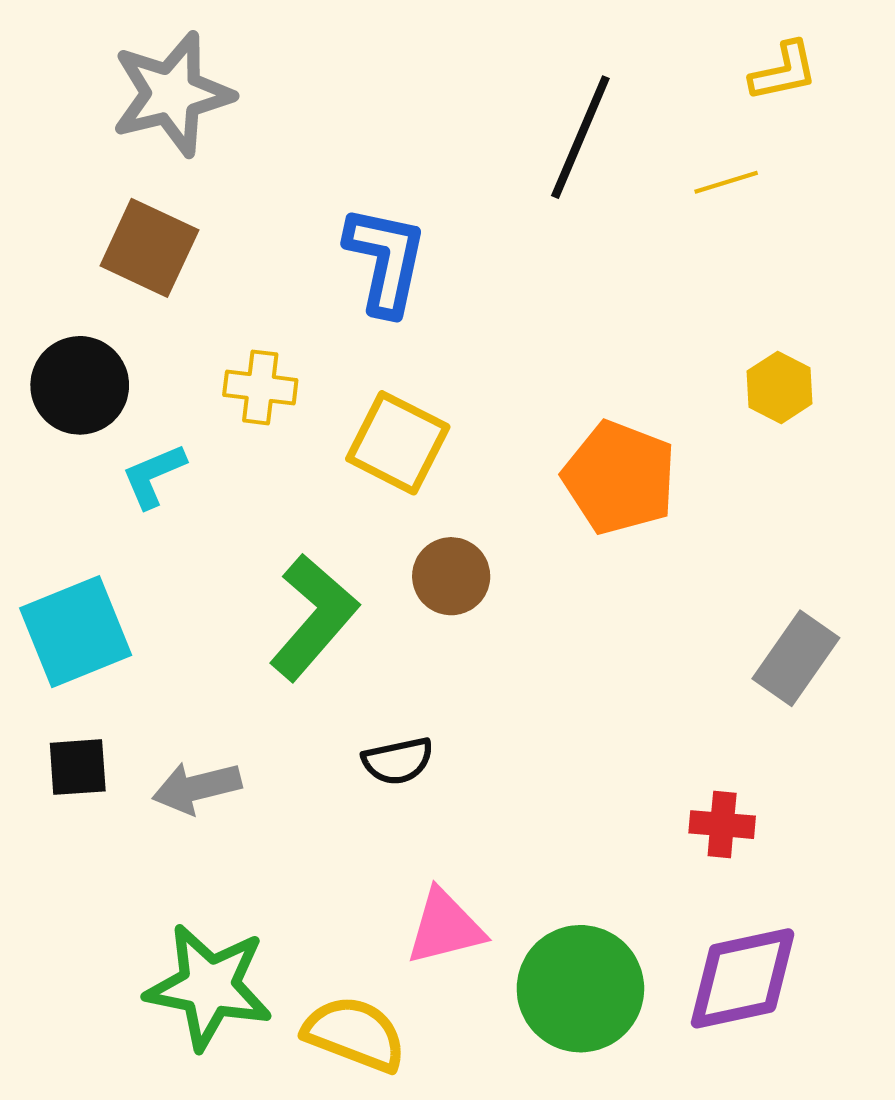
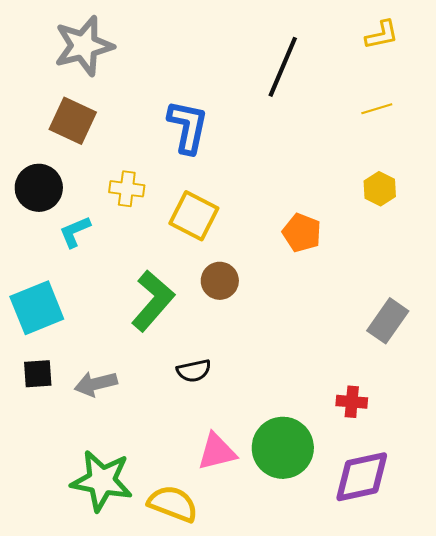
yellow line: (726, 182) -> (377, 109), moved
orange pentagon: (619, 478) -> (302, 233), size x0.7
green circle: (580, 989) -> (283, 448), moved

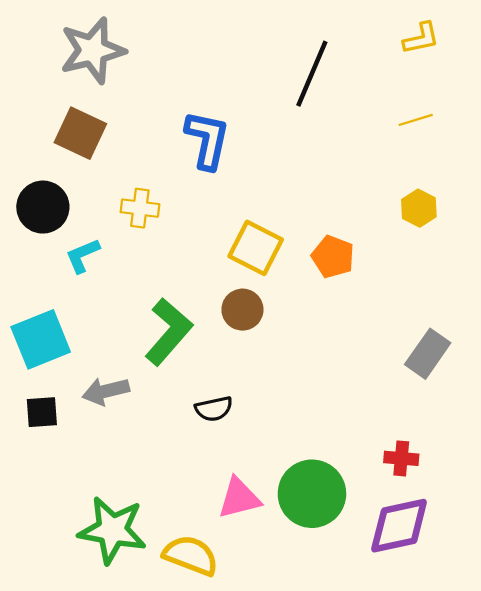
yellow square: (194, 216) -> (256, 248), moved
gray arrow: (96, 384) -> (106, 391), moved
red cross: (352, 402) -> (401, 458), moved

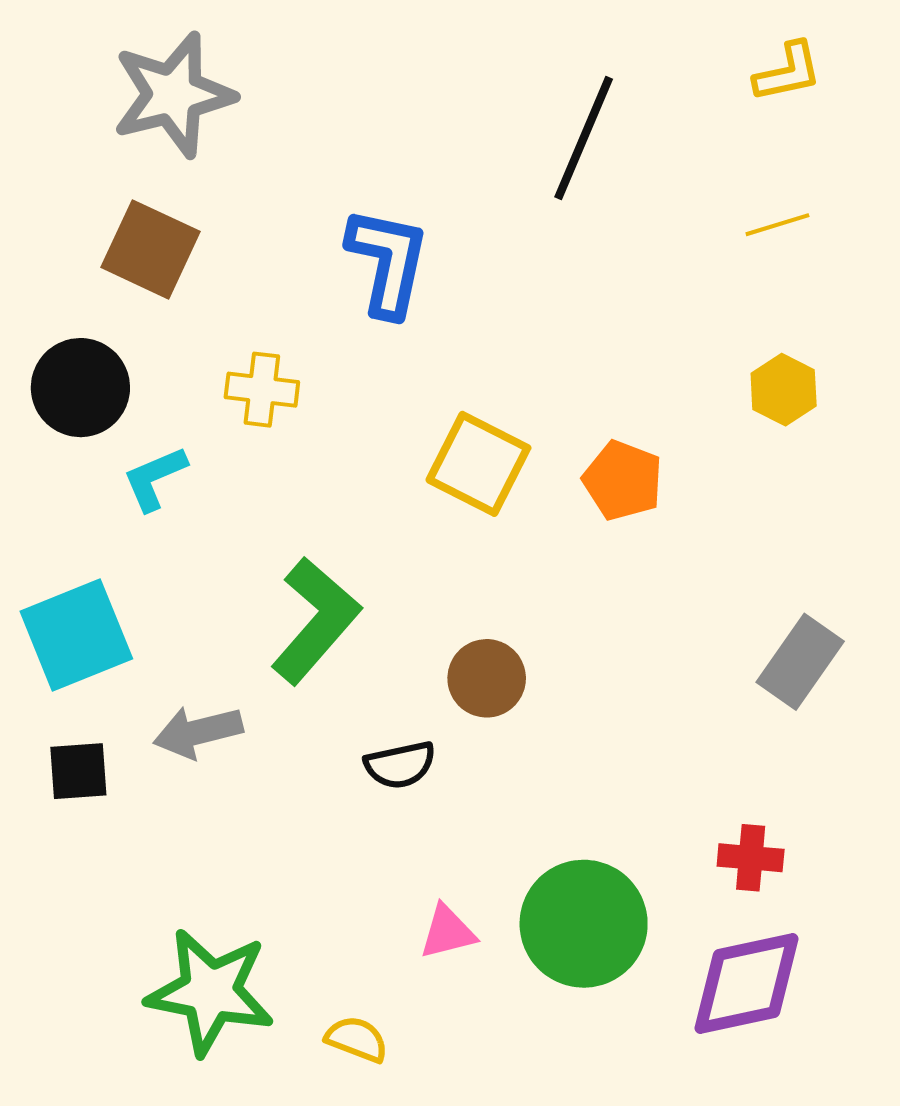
brown circle: (242, 310) -> (487, 678), moved
pink triangle: (239, 498) -> (447, 932), size x0.7
yellow semicircle: (191, 555) -> (357, 1039), size x0.6

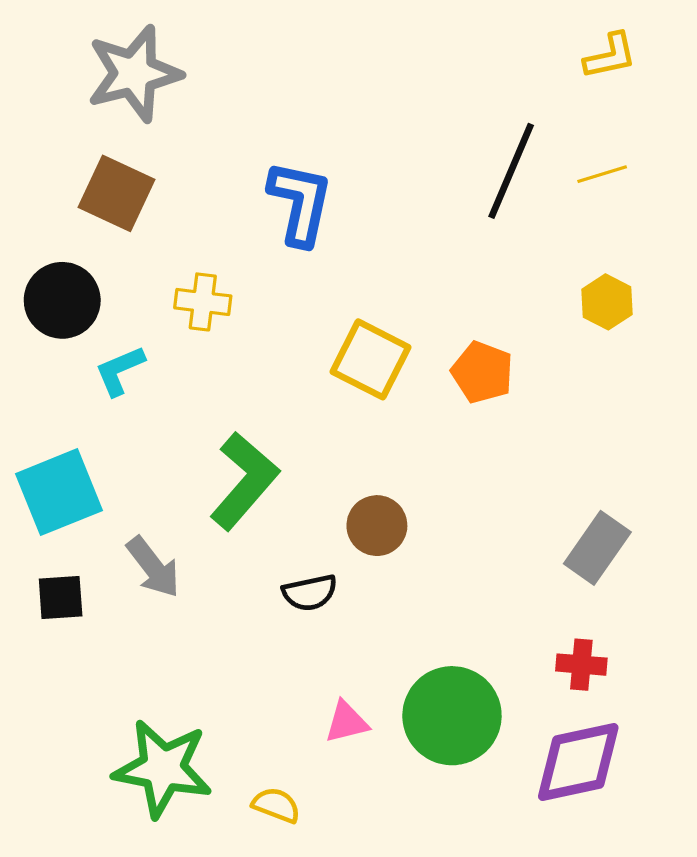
black line: (584, 138) -> (511, 171), moved
gray rectangle: (800, 662) -> (597, 548), moved
gray arrow: (198, 732) -> (153, 567), turned -114

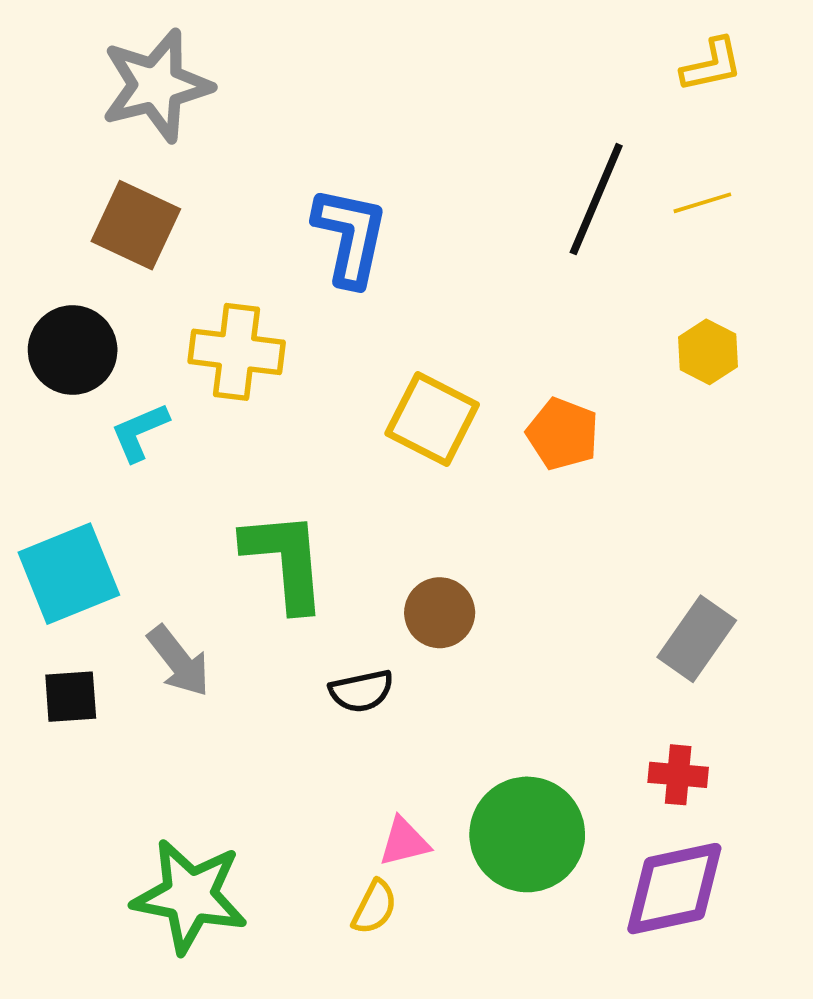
yellow cross: (203, 302) -> (237, 352), size x1.4
green L-shape: (244, 481) -> (285, 561), turned -46
yellow semicircle: (276, 805) -> (374, 907), moved, turned 96

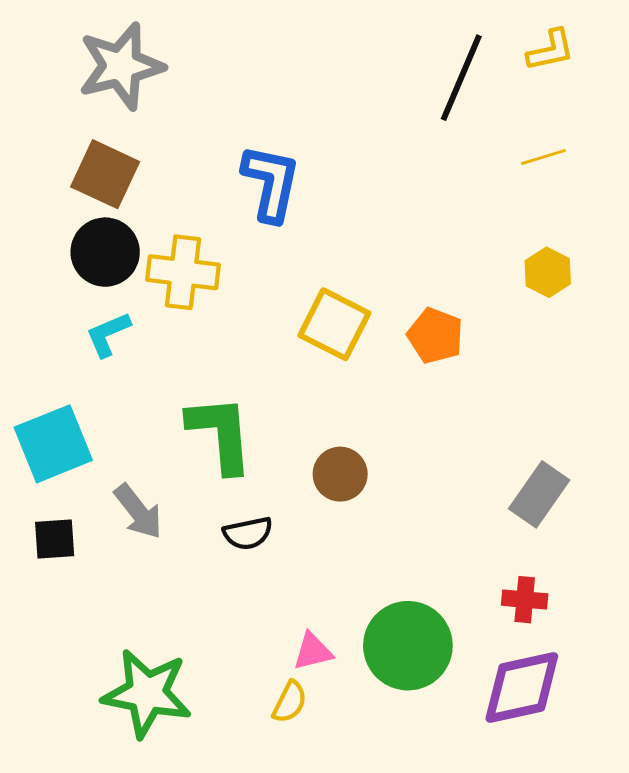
black line: (596, 199) -> (461, 78), moved
black circle: (73, 350) -> (105, 252), moved
black semicircle: (361, 691) -> (248, 533), moved

